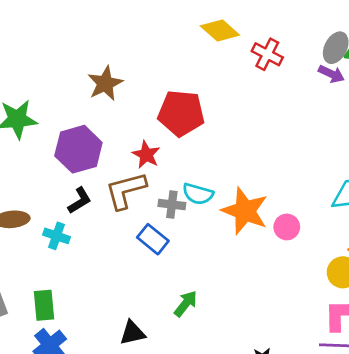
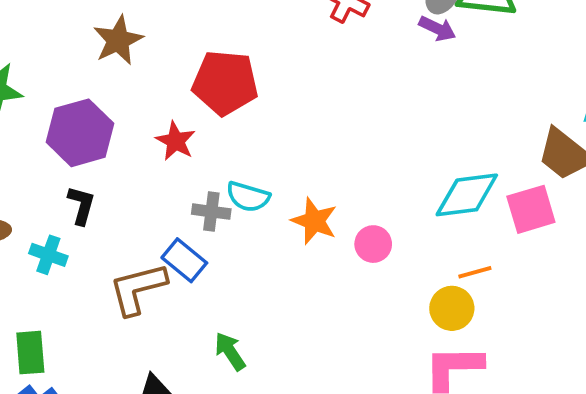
brown L-shape: (126, 190) -> (138, 289), moved
black L-shape: (80, 201) -> (81, 205), turned -44
orange star: (245, 211) -> (314, 221), size x0.7
green arrow: (186, 304) -> (230, 351), turned -72

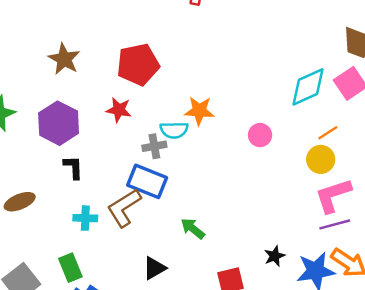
orange star: (314, 221) -> (199, 111), moved
cyan cross: (48, 255) -> (85, 218), moved
blue rectangle: (184, 260) -> (147, 181), size x1.4

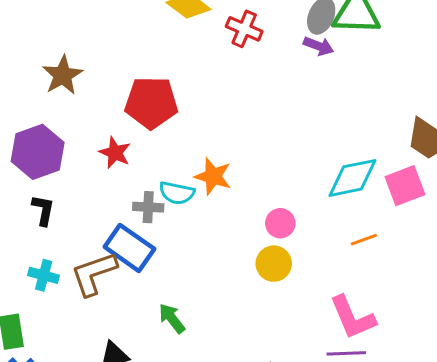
yellow circle: (321, 159) -> (274, 264), moved
pink L-shape: (333, 195) -> (352, 318), turned -108

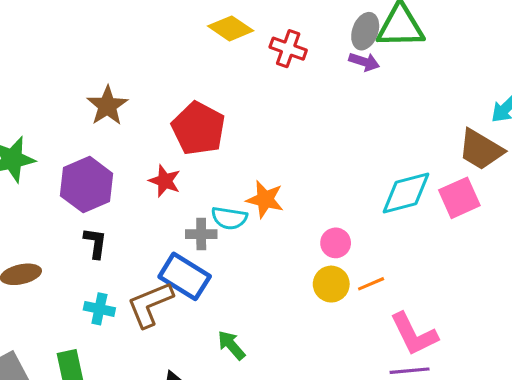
red pentagon: (151, 103) -> (198, 128), turned 30
orange line: (364, 240) -> (371, 284), moved

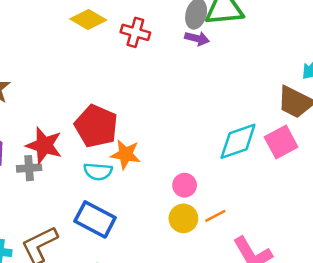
red pentagon: (198, 128) -> (96, 126), moved
red star: (165, 181) -> (44, 145), size x1.4
gray cross: (201, 234) -> (29, 168), moved
blue rectangle: (185, 276) -> (95, 219), moved

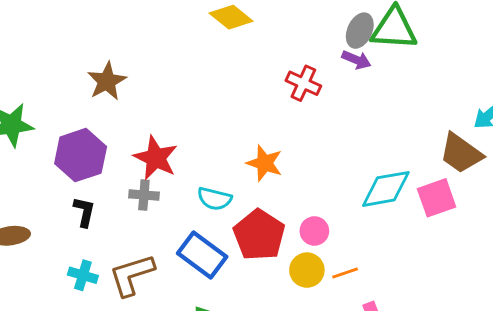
red cross: (135, 32) -> (303, 83), moved
red pentagon: (96, 126) -> (259, 235), moved
orange star: (126, 154) -> (265, 163), moved
gray cross: (29, 168) -> (144, 195), moved

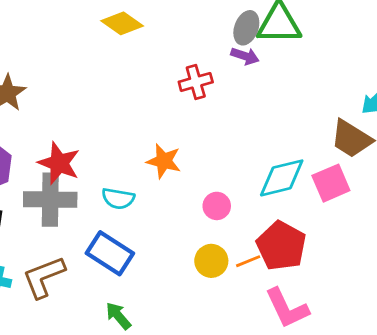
red cross: (303, 83) -> (196, 82), turned -36
gray cross: (144, 195) -> (50, 200), size x1.8
pink circle: (314, 231) -> (217, 206), moved
red pentagon: (259, 235) -> (281, 246), moved

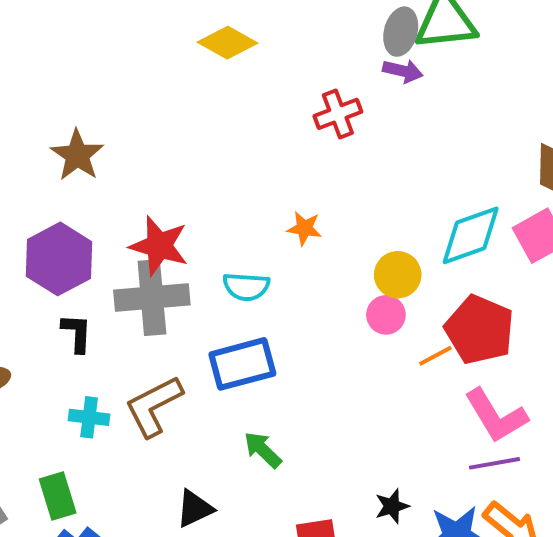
orange star: (164, 161) -> (304, 228), size x0.7
pink circle: (217, 206) -> (386, 315), moved
blue rectangle: (110, 253) -> (242, 364), turned -42
yellow circle: (211, 261) -> (398, 275), moved

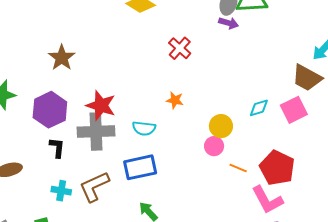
red cross: (338, 114) -> (180, 48), moved, turned -30
cyan diamond: (471, 235) -> (259, 108), size x0.6
red pentagon: (480, 330) -> (277, 168), moved
orange line: (435, 356) -> (238, 168), turned 48

